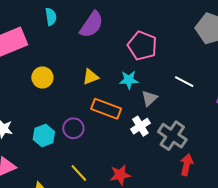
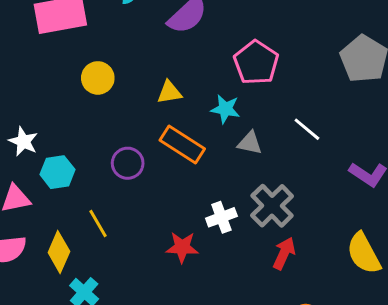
gray triangle: (149, 98) -> (250, 143), turned 42
white cross: (140, 126) -> (221, 217), moved
cyan hexagon: (44, 136) -> (57, 172), moved
yellow line: (79, 173) -> (98, 224), moved

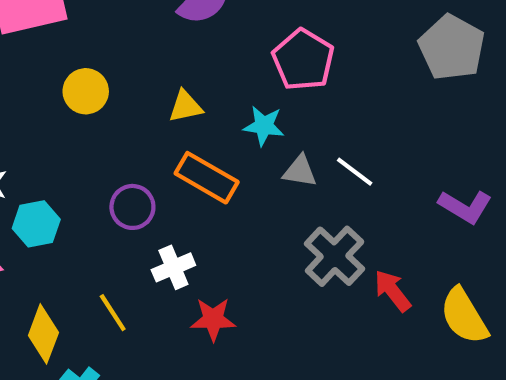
white line: (307, 129) -> (355, 172), moved
white cross: (221, 217) -> (173, 267), moved
yellow line: (98, 224) -> (113, 313), moved
red arrow: (284, 253) -> (393, 291), moved, turned -60

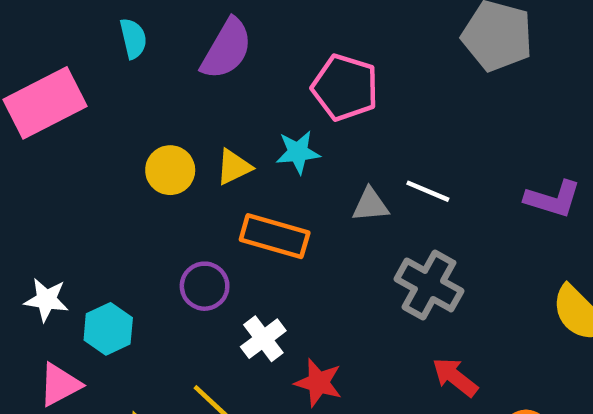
yellow circle: (86, 91) -> (170, 170), moved
cyan star: (264, 126) -> (298, 152), moved
red arrow: (393, 291) -> (455, 377), moved
red star: (213, 319) -> (318, 383), turned 30

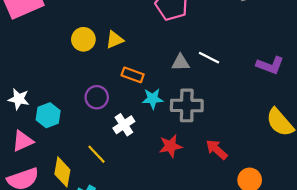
cyan star: (298, 152) -> (153, 99), moved
orange rectangle: (275, 236) -> (133, 75), size x0.7
gray cross: (429, 285) -> (187, 105), moved, turned -32
red star: (318, 383) -> (171, 146), moved, turned -30

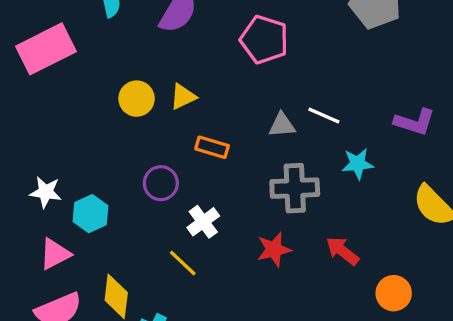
cyan star: (153, 99) -> (358, 164), moved
yellow line: (96, 154) -> (183, 263), moved

